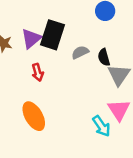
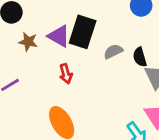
purple triangle: (31, 39) -> (59, 36), turned -50

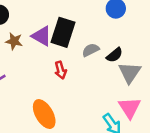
black semicircle: (140, 57) -> (115, 55), turned -114
red arrow: (66, 74) -> (61, 70), moved

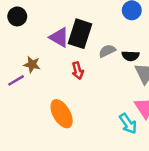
brown star: (14, 41) -> (32, 64), moved
black semicircle: (115, 55) -> (131, 56), turned 42

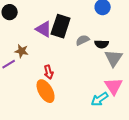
red arrow: (78, 71) -> (49, 72), moved
cyan arrow: (128, 124) -> (100, 99), turned 90

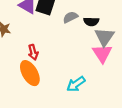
pink triangle: (114, 86) -> (102, 53), moved
cyan arrow: (100, 99) -> (76, 84), moved

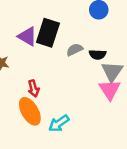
cyan arrow: (76, 84) -> (59, 123), moved

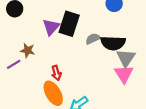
purple triangle: (27, 36) -> (51, 27), turned 42
black semicircle: (98, 55) -> (113, 43), size x1.6

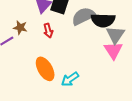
gray semicircle: (93, 39) -> (83, 16), size x1.6
red arrow: (56, 73) -> (48, 31), moved

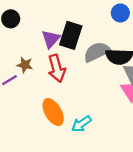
red arrow: (48, 31) -> (57, 68), size x1.6

